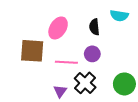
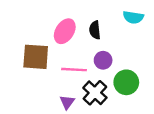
black semicircle: (94, 27) -> (95, 30), moved
green circle: (124, 84) -> (126, 82), moved

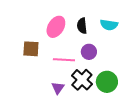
cyan semicircle: (133, 17) -> (109, 25), moved
brown square: (36, 57) -> (31, 49), size x0.7
green circle: (126, 82) -> (107, 82), moved

